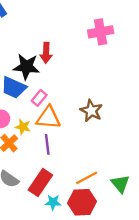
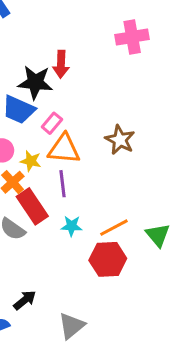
red rectangle: (40, 183) -> (32, 206), moved, turned -68
cyan star: (53, 202) -> (72, 226), moved

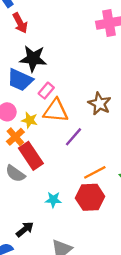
red arrow: (61, 64) -> (20, 23), moved, turned -30
purple line: (62, 184) -> (73, 137), moved, turned 48
cyan star: (72, 226) -> (53, 200), moved

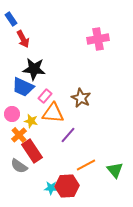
brown star: (100, 104) -> (81, 98), moved
red hexagon: (90, 197) -> (67, 186), moved

